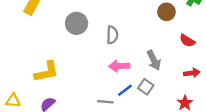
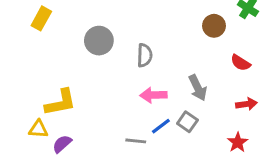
yellow triangle: (13, 101) -> (38, 129), moved

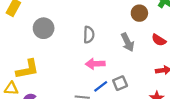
gray circle: (99, 41) -> (44, 28), moved
gray arrow: (198, 88) -> (128, 42), moved
gray square: (187, 122) -> (120, 83), turned 32

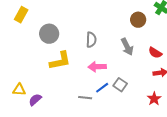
red semicircle: (159, 40) -> (155, 53), moved
yellow L-shape: (27, 69) -> (60, 61), moved
gray square: (120, 83) -> (120, 85), turned -32

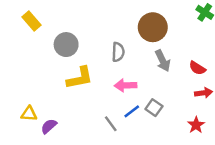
yellow rectangle: (21, 15) -> (31, 21), turned -70
brown circle: (138, 20) -> (153, 27), moved, size x1.5
gray line: (85, 98) -> (111, 124), turned 48

